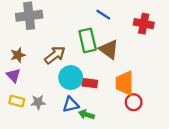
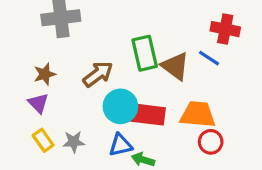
blue line: (103, 15) -> (209, 58), moved
red rectangle: (90, 83) -> (148, 114), size x1.5
orange trapezoid: (125, 83) -> (198, 114), turned 95
yellow rectangle: (17, 101) -> (43, 140), turned 40

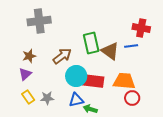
blue line: (209, 58) -> (131, 46), turned -40
purple triangle: (38, 103) -> (25, 74), turned 32

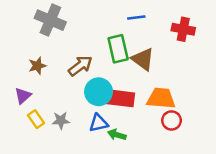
gray cross: (39, 21) -> (50, 20), turned 30
blue line: (131, 46) -> (136, 18), moved
purple triangle: (25, 74) -> (23, 96), moved

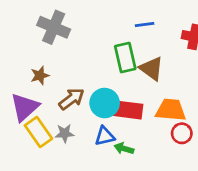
brown arrow: (80, 66) -> (72, 99), moved
purple triangle: (23, 96) -> (25, 107), size x1.6
yellow rectangle: (36, 119) -> (38, 132), size x1.5

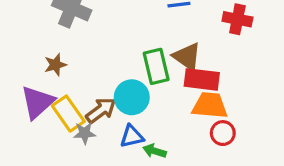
green rectangle: (125, 58) -> (156, 66), moved
brown arrow: (72, 99) -> (101, 110), moved
red rectangle: (128, 110) -> (202, 79), moved
yellow rectangle: (38, 132) -> (68, 114), moved

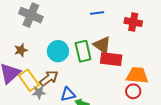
cyan circle: (132, 97) -> (58, 51), moved
orange trapezoid: (210, 105) -> (137, 75), moved
red circle: (223, 133) -> (133, 91), moved

